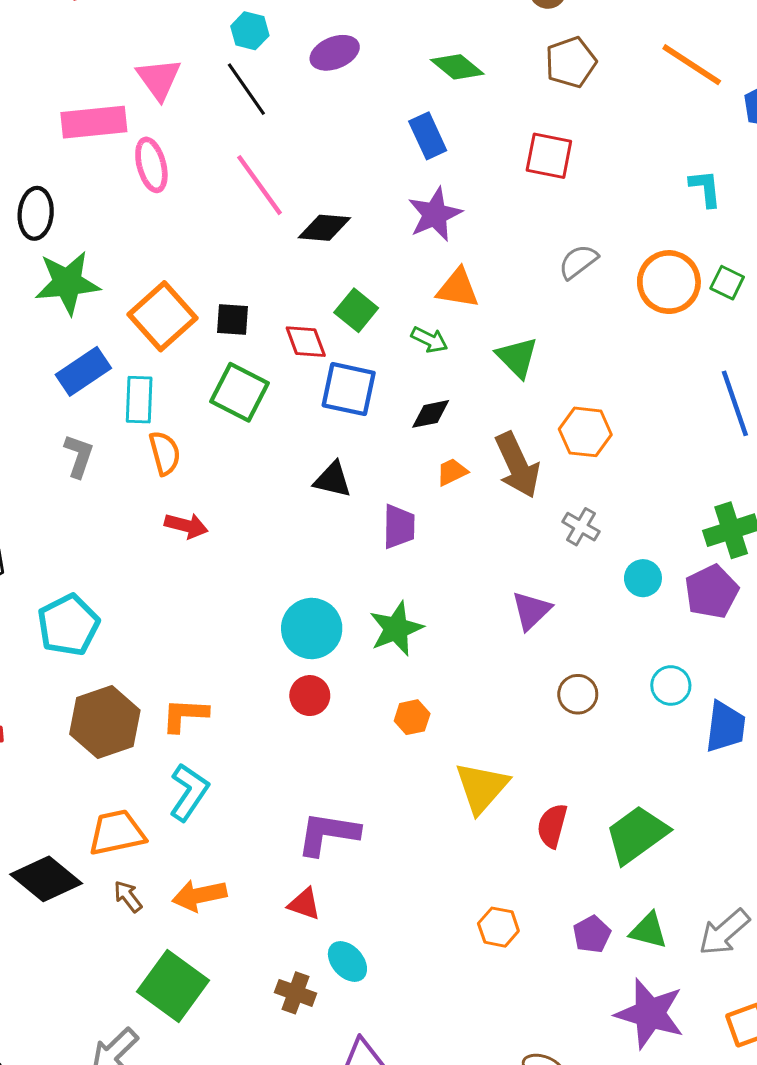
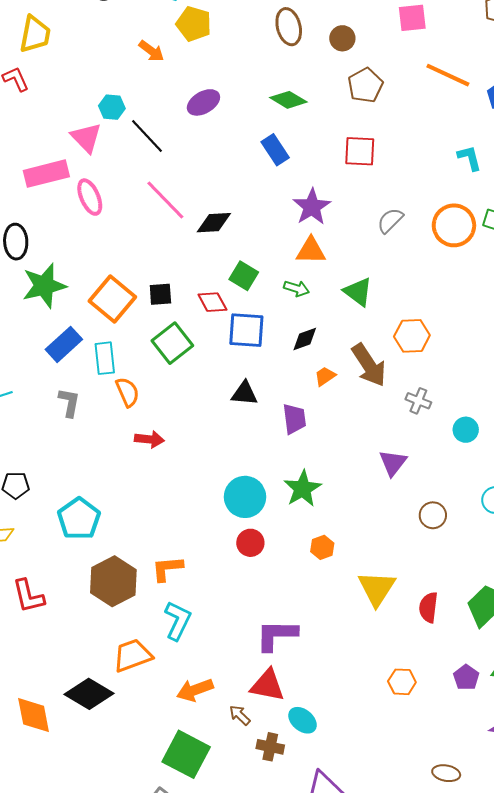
cyan hexagon: (250, 31) -> (112, 107), moved
purple star: (435, 214) -> (312, 207), moved
green square: (239, 392) -> (172, 343), turned 33
brown arrow: (128, 896) -> (240, 715), moved
red triangle: (304, 904) -> (267, 685), size x1.5

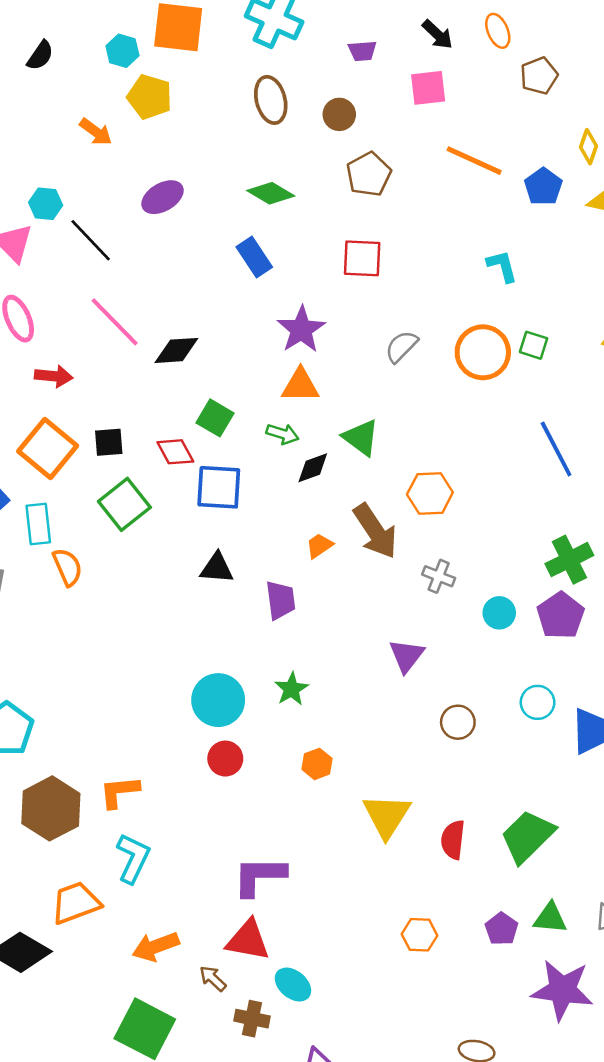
black diamond: (305, 339) -> (313, 468), moved
red arrow: (149, 439) -> (54, 376), moved
green star: (303, 489) -> (292, 689), size x0.7

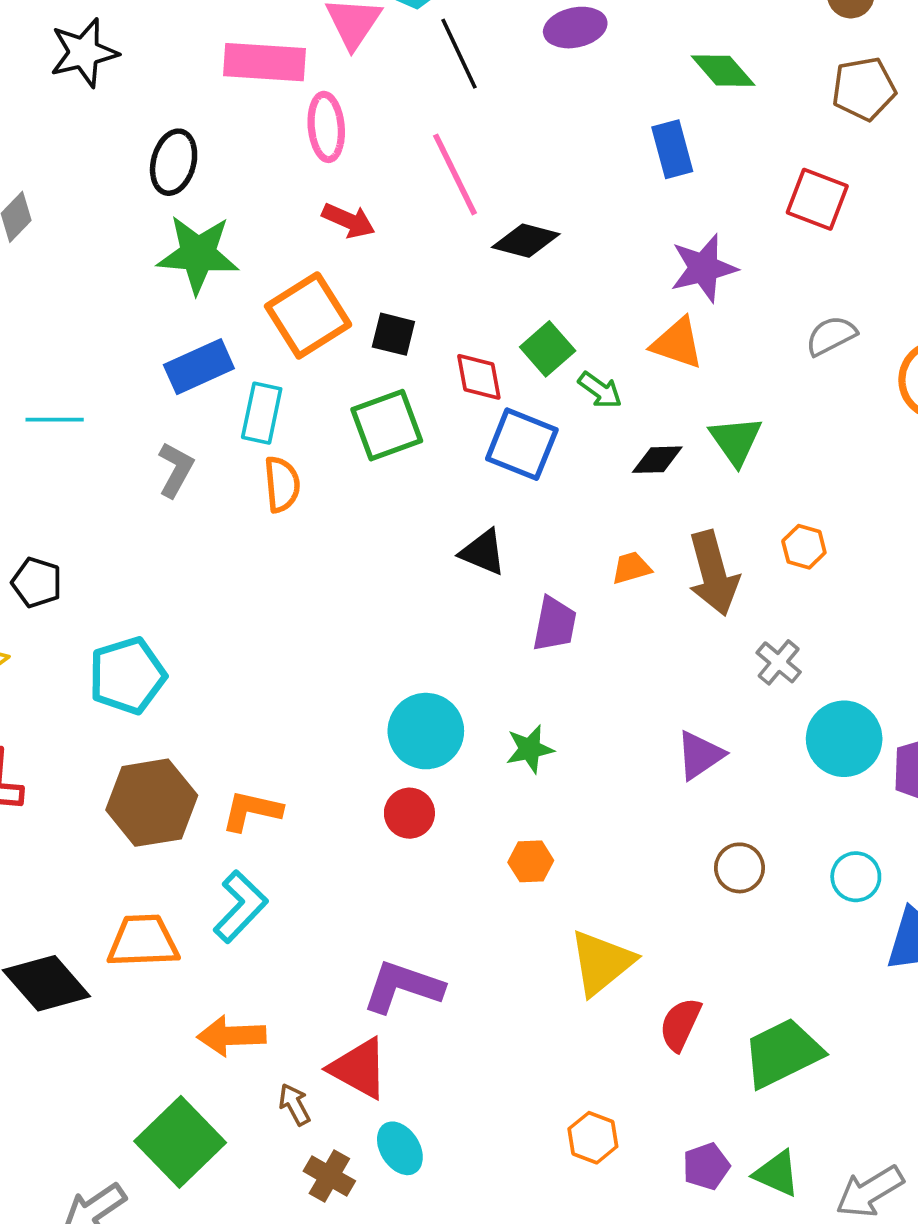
green arrow: (283, 434) -> (600, 390), moved
orange hexagon: (430, 493) -> (804, 547), size x0.7
cyan circle: (499, 613) -> (844, 739), size x1.6

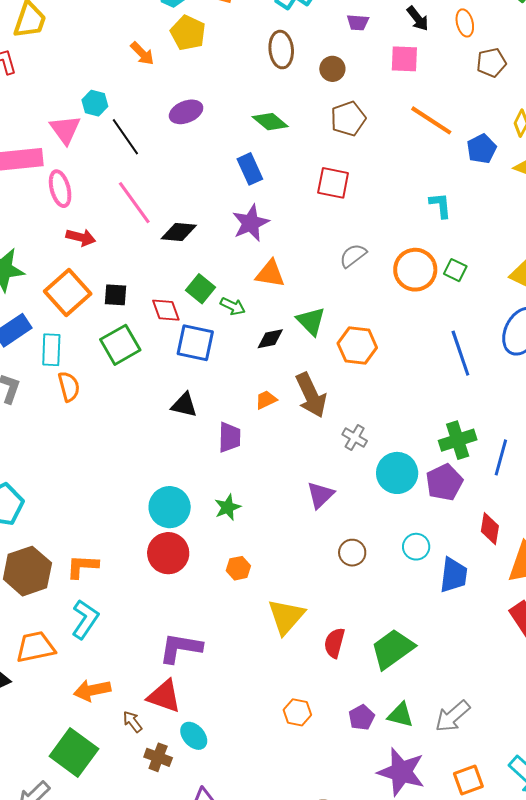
purple star: (704, 268) -> (251, 223), moved
orange hexagon: (804, 547) -> (357, 345), moved, size x1.6
red circle: (409, 813) -> (168, 553), size x1.5

